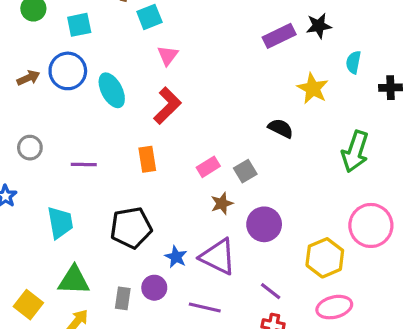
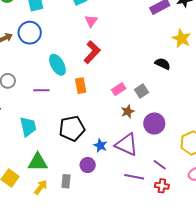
cyan ellipse: (112, 90) -> (57, 65), moved
gray rectangle: (123, 298) -> (66, 181), moved
purple line: (205, 307) -> (134, 177), moved

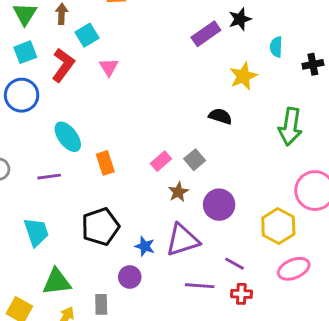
yellow star: (182, 38) -> (243, 76), turned 30
red L-shape: (92, 52) -> (63, 65), moved
purple triangle: (126, 144) -> (182, 240), turned -35

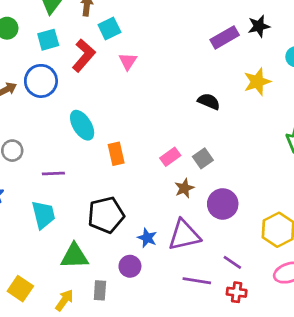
black semicircle: (220, 116) -> (209, 101), moved
purple line: (49, 177) -> (53, 173), moved
green triangle: (57, 282) -> (74, 256), moved

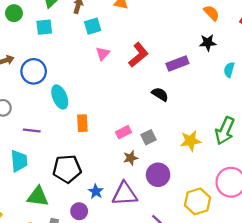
purple rectangle: (225, 37) -> (177, 63), moved
red L-shape: (84, 55) -> (138, 55), moved
blue circle: (41, 81) -> (34, 71), moved
yellow star: (257, 82) -> (191, 141), moved

